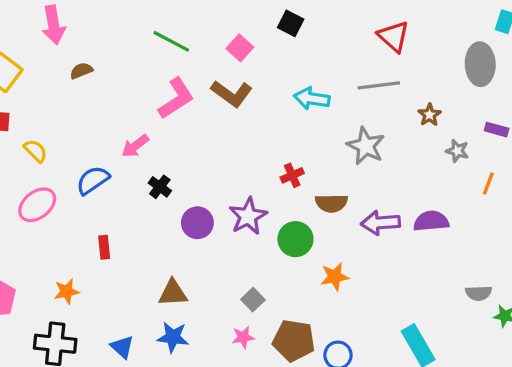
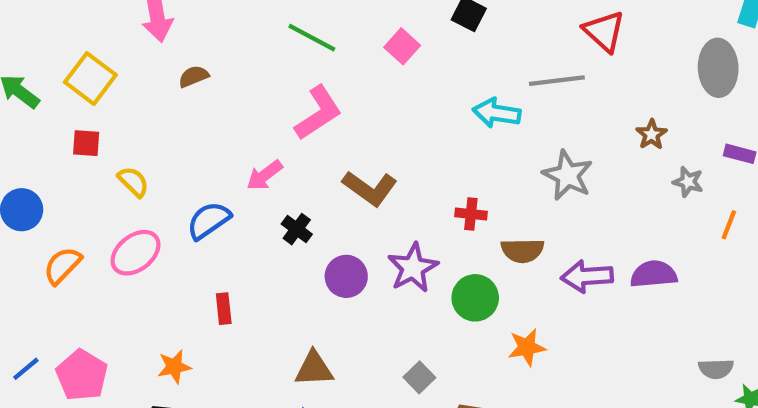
gray line: (379, 85) -> (557, 81), moved
brown L-shape: (232, 94) -> (370, 188), moved
red cross: (292, 175) -> (471, 214), turned 30

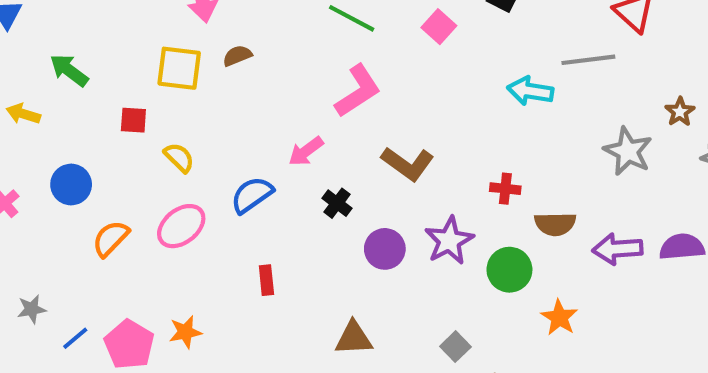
yellow square: (90, 79) -> (179, 68), moved, turned -30
gray star: (568, 175) -> (628, 151), moved
orange star: (527, 347) -> (559, 317), turned -30
orange star: (174, 367) -> (185, 332), moved

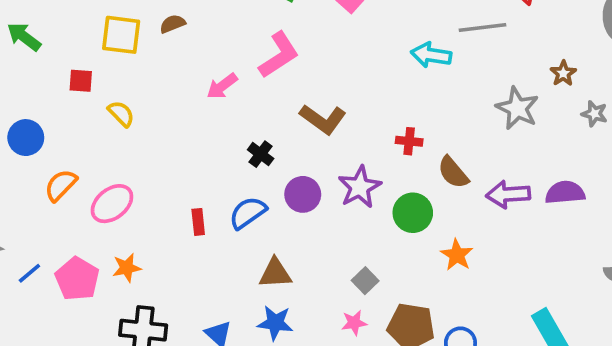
pink arrow: (306, 151) -> (222, 86), moved
blue semicircle: (252, 195) -> (248, 213), moved
brown semicircle: (555, 224) -> (453, 172), turned 51
pink ellipse: (181, 226) -> (112, 204), moved

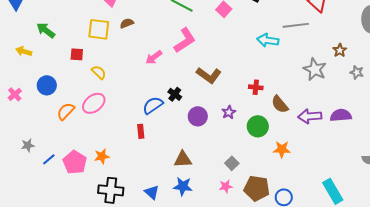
purple star: (360, 187) -> (229, 112), size x0.6
pink ellipse: (112, 204) -> (94, 103), moved
blue semicircle: (248, 213) -> (153, 105), moved
orange star: (457, 255) -> (282, 149), turned -30

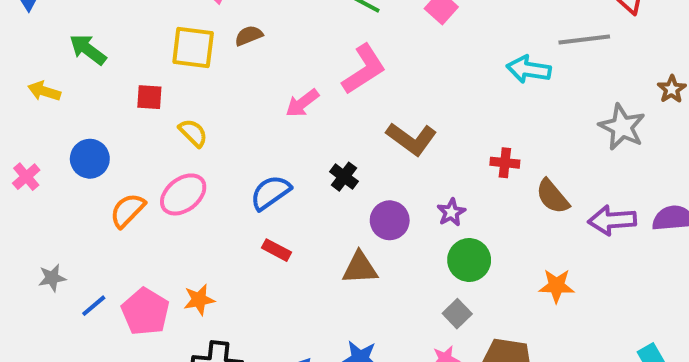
blue semicircle: (153, 105) -> (271, 192), moved
green circle: (258, 126) -> (469, 260), moved
red rectangle: (141, 131) -> (276, 250), turned -56
brown triangle: (183, 159) -> (360, 268), moved

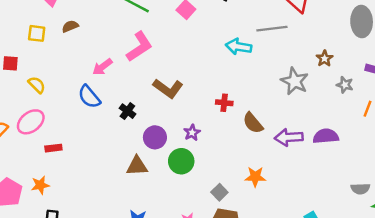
yellow square: (193, 48) -> (37, 33), size x0.7
blue semicircle: (271, 192) -> (89, 97), moved, turned -95
red rectangle: (276, 250) -> (53, 148), moved, turned -35
green circle: (469, 260) -> (181, 161), moved
gray square: (457, 314) -> (219, 192), moved

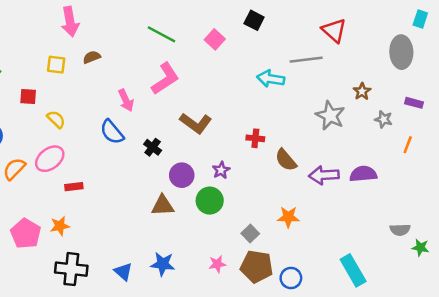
pink arrow: (102, 67) -> (126, 100), turned -78

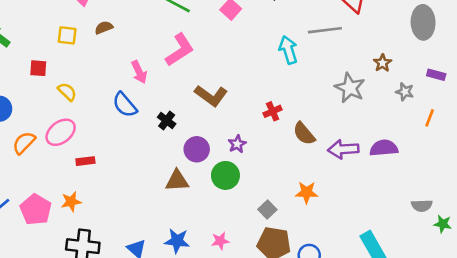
cyan arrow: (271, 79) -> (288, 50), turned 64
red cross: (255, 138) -> (273, 111), turned -30
pink star: (217, 264) -> (220, 241), moved

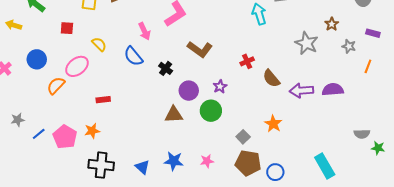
yellow semicircle: (67, 92) -> (99, 44), moved
pink ellipse: (61, 132) -> (77, 66), moved
orange star: (307, 192) -> (273, 124), turned 30

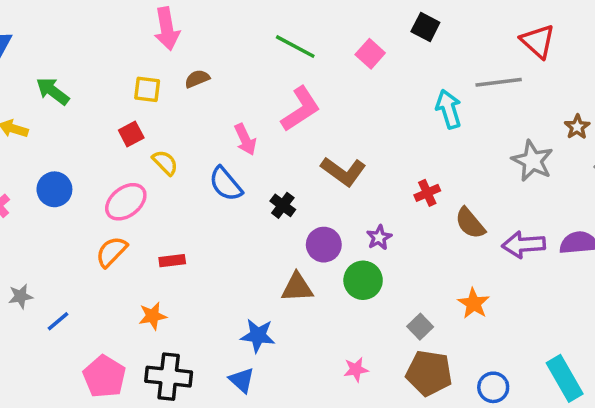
red square: (67, 28) -> (131, 134), moved, turned -32
orange semicircle: (56, 86) -> (112, 252), moved
pink pentagon: (65, 137) -> (104, 377), moved
blue star: (174, 161) -> (258, 336), moved
blue circle: (275, 172) -> (493, 387), moved

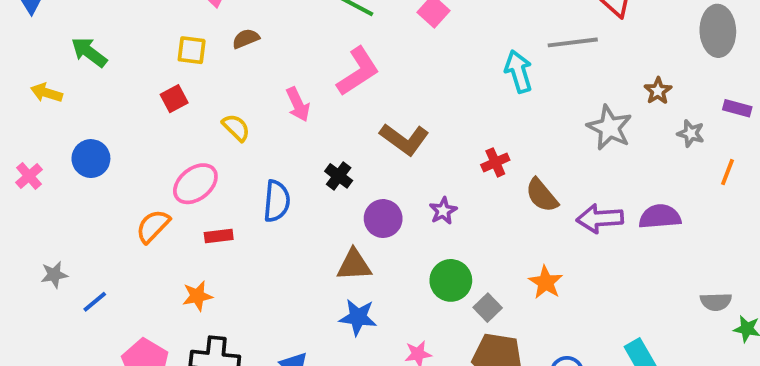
yellow semicircle: (165, 163) -> (236, 128), moved
blue semicircle: (226, 184) -> (277, 201), moved, turned -135
pink ellipse: (126, 202) -> (195, 184), moved
green circle: (363, 280) -> (451, 280), moved
blue star: (258, 336) -> (358, 317), moved

